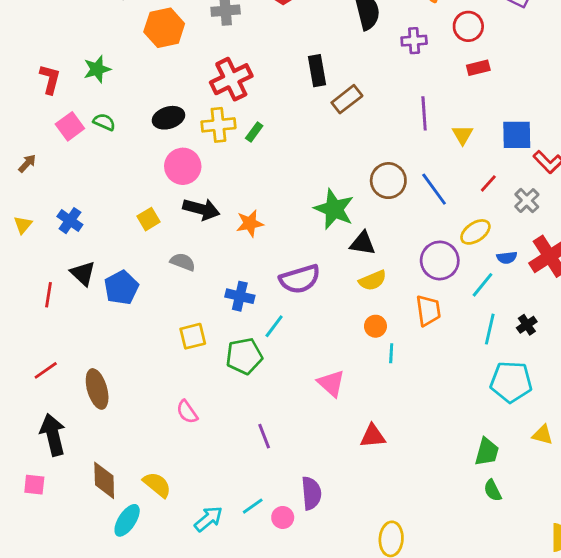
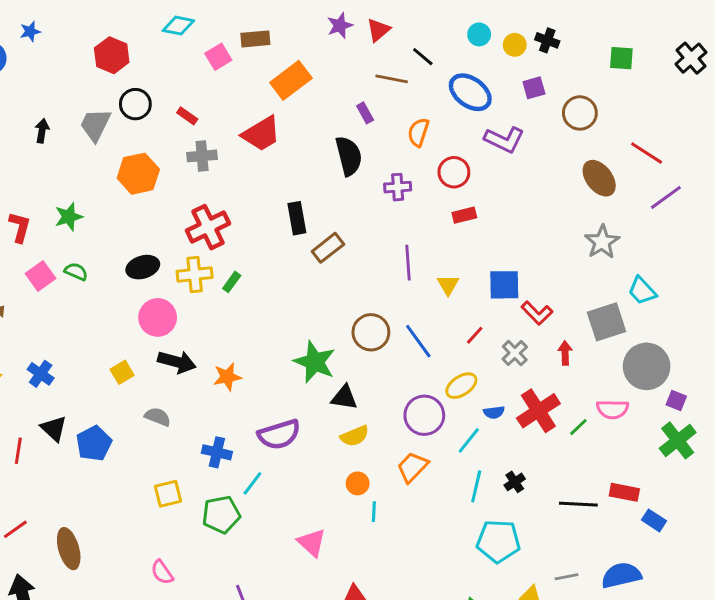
orange trapezoid: (428, 310) -> (412, 467), turned -128

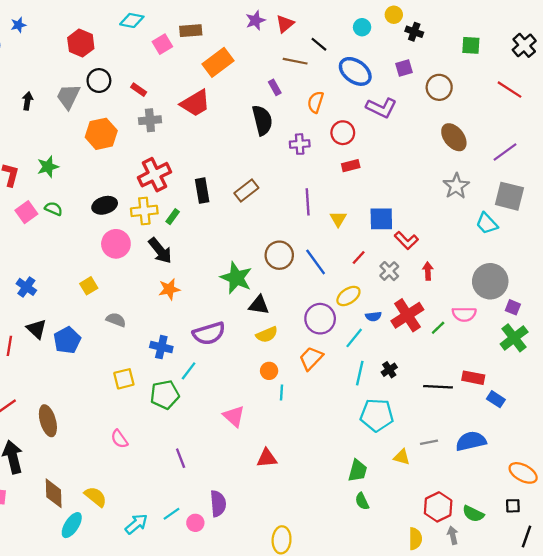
yellow circle: (515, 45) -> (394, 15), moved
red line: (647, 153) -> (509, 90), moved
black rectangle: (297, 218) -> (202, 191), moved
gray square: (607, 322) -> (509, 196), moved, turned 32
black arrow: (177, 362) -> (160, 251), moved, turned 36

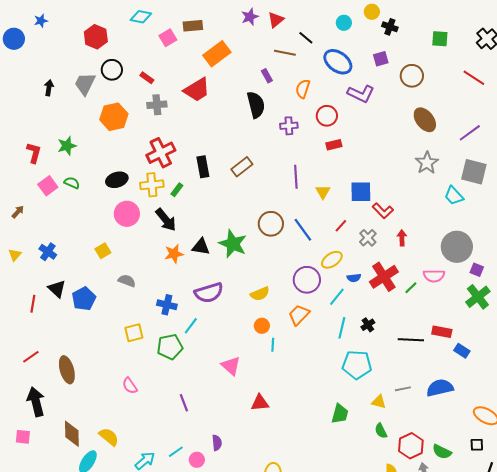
black triangle: (259, 305) -> (201, 247), moved
green semicircle: (362, 501) -> (381, 431), moved
purple semicircle: (218, 504) -> (217, 443), size x0.7

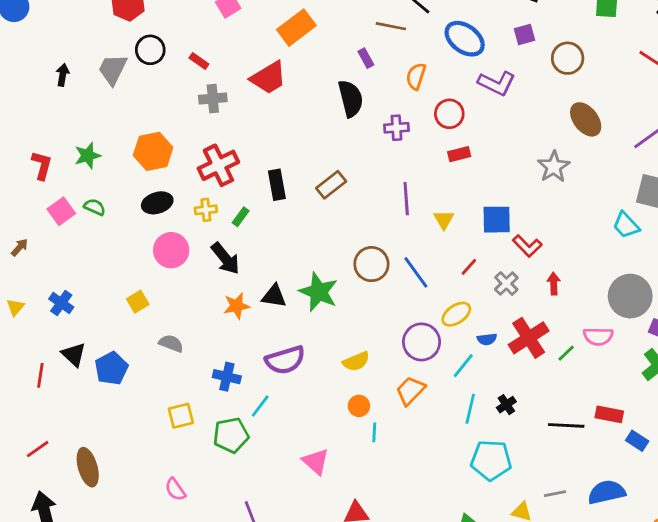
orange hexagon: (114, 117) -> (153, 151), moved
gray star: (427, 163) -> (554, 167), moved
yellow cross: (152, 185) -> (206, 210), size x0.7

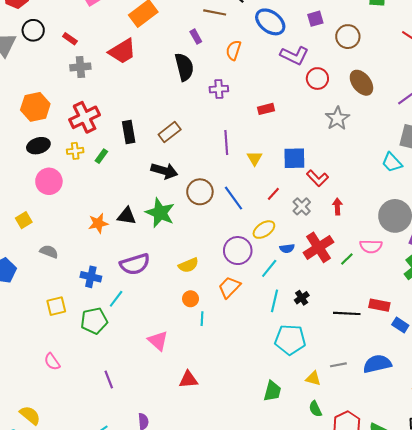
red circle: (449, 114) -> (317, 79), moved
black arrow: (225, 258) -> (164, 171), moved, turned -35

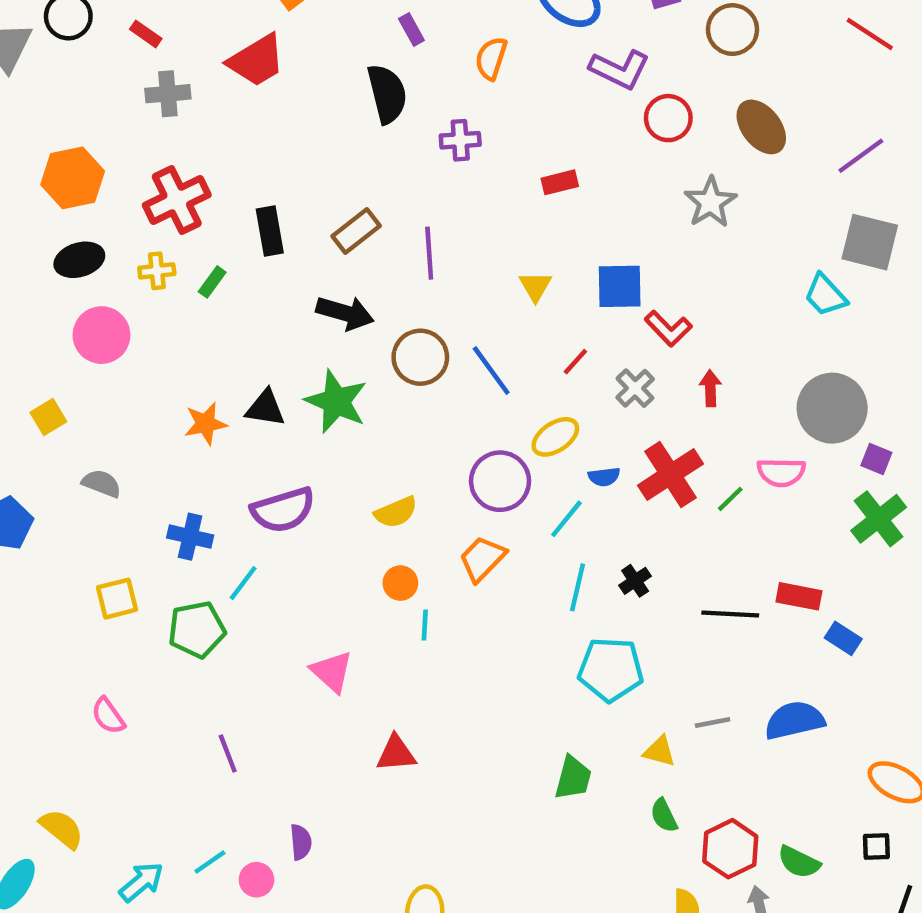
purple line: (226, 143) -> (429, 253), moved

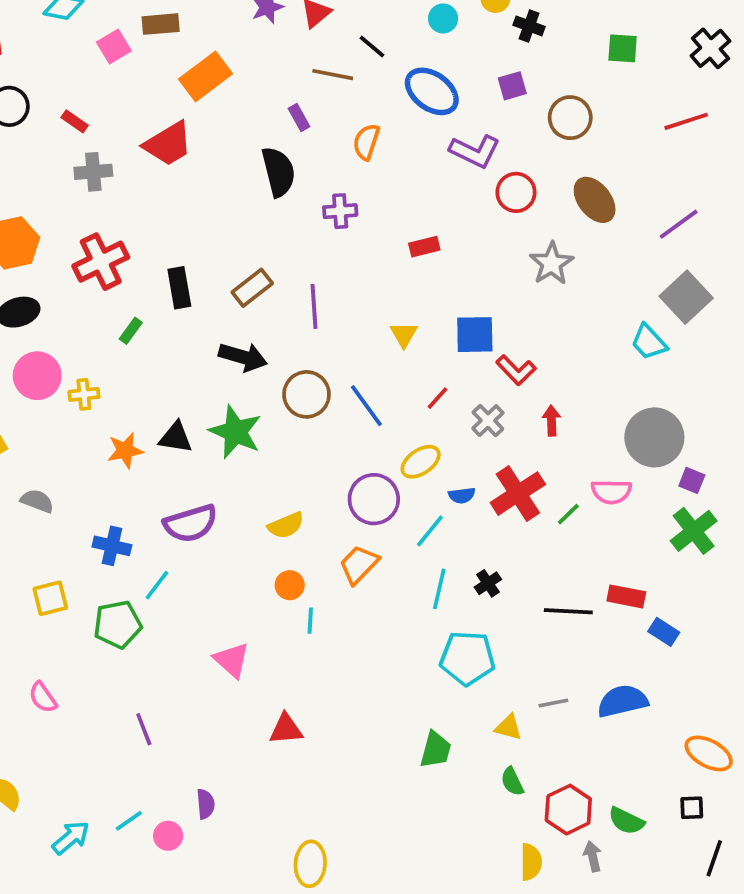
red line: (870, 34) -> (686, 121), turned -51
gray square: (870, 242) -> (686, 297), turned 33
yellow cross: (157, 271) -> (84, 394), moved

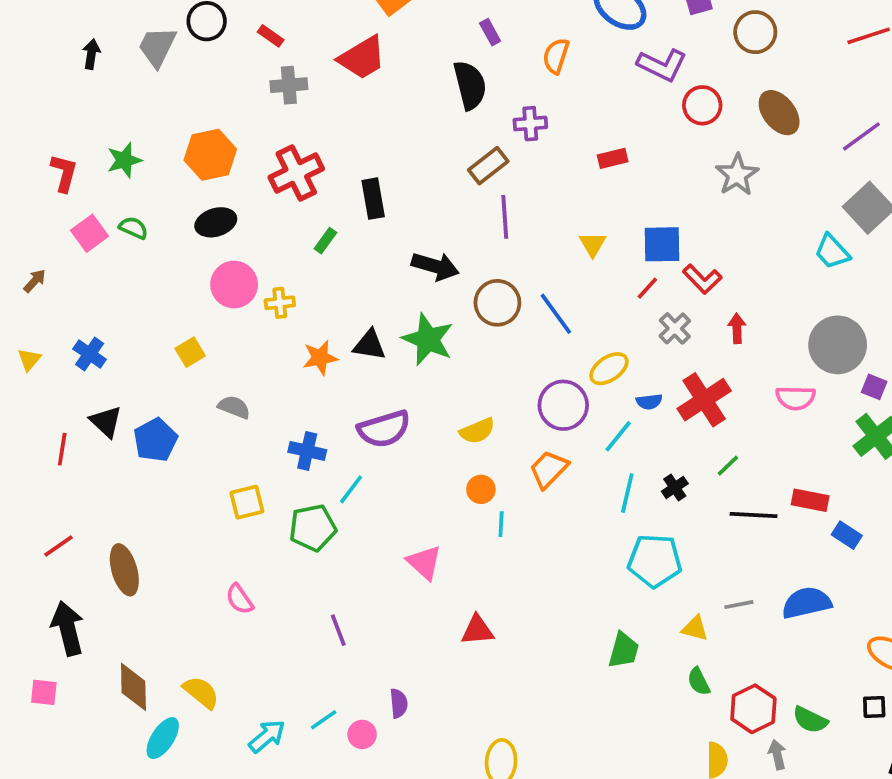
brown rectangle: (252, 288) -> (488, 166), moved
red line: (437, 398) -> (647, 288), moved
green line: (568, 514) -> (728, 466), moved

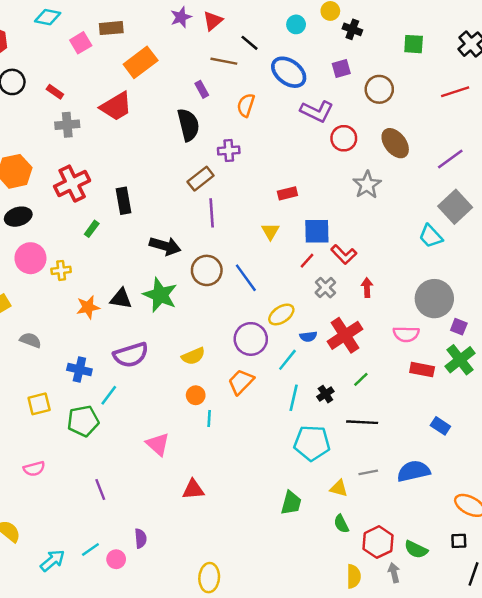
red rectangle: (613, 158) -> (287, 193), moved
red rectangle: (810, 500) -> (422, 370), moved
black line: (753, 515) -> (362, 422), moved
pink semicircle: (240, 599) -> (34, 469), turned -70

